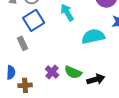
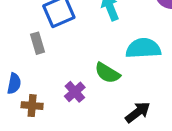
green semicircle: (73, 72) -> (107, 73), moved
black arrow: (96, 79) -> (138, 112), turned -30

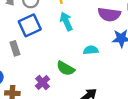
cyan semicircle: (143, 48) -> (91, 50), size x0.6

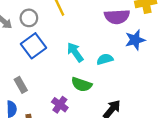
cyan arrow: (66, 21) -> (75, 52), moved
gray rectangle: (15, 48) -> (21, 85), moved

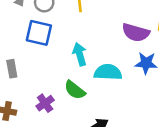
blue square: (33, 46) -> (39, 33), turned 30
cyan semicircle: (105, 59) -> (108, 72), size x1.5

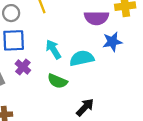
purple cross: (45, 103) -> (23, 67), moved

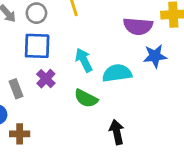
black arrow: (85, 107) -> (117, 132), turned -60

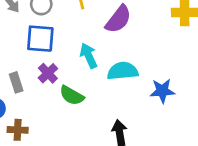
purple semicircle: (138, 26) -> (118, 19), moved, turned -60
blue star: (155, 56) -> (162, 91), moved
green semicircle: (86, 98) -> (72, 95), moved

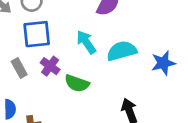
gray rectangle: (16, 82) -> (19, 68), moved

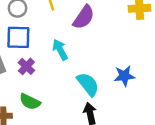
cyan semicircle: (122, 51) -> (88, 84), moved, turned 60
green semicircle: (77, 83) -> (30, 102), moved

